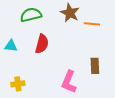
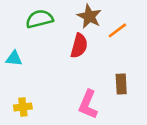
orange line: (92, 24) -> (117, 30), turned -42
red semicircle: (42, 44) -> (79, 46), moved

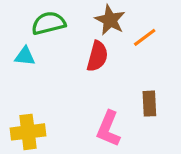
cyan triangle: (14, 58) -> (25, 56), moved
yellow cross: (23, 107) -> (28, 132), size x1.5

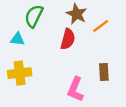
green semicircle: (49, 23) -> (34, 16), turned -50
yellow cross: (28, 132) -> (20, 73), moved

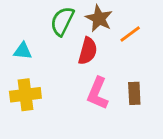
green semicircle: (34, 16) -> (62, 21), moved
pink L-shape: (75, 89) -> (98, 93), moved

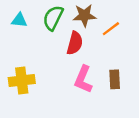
brown star: (99, 18) -> (84, 15), turned -30
cyan triangle: (23, 51) -> (19, 20), moved

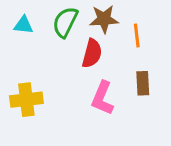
orange line: (111, 29) -> (137, 36), turned -60
brown rectangle: (115, 79) -> (143, 83), moved

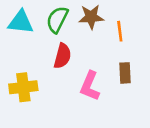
cyan triangle: (23, 25) -> (21, 22), size x1.5
red semicircle: (92, 53) -> (62, 56), moved

